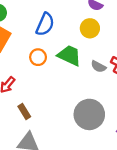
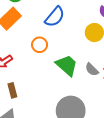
green trapezoid: (69, 55) -> (67, 65), moved

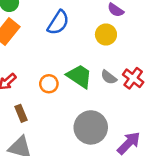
orange circle: (40, 45) -> (49, 84), moved

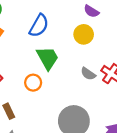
green trapezoid: (79, 76) -> (48, 58), moved, turned 30

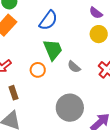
yellow circle: (84, 34) -> (99, 34), moved
gray semicircle: (88, 74) -> (74, 67), moved

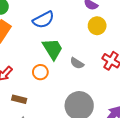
blue semicircle: (48, 20) -> (43, 20), turned 35
brown rectangle: (14, 93) -> (19, 99), turned -48

